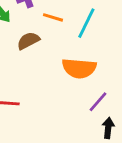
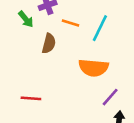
brown semicircle: (28, 41) -> (49, 43), turned 132

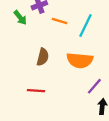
brown semicircle: (49, 43) -> (43, 57), moved
red line: (31, 98) -> (36, 91), moved

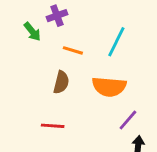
orange line: (60, 21) -> (73, 50), moved

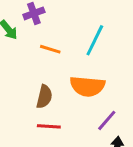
brown semicircle: (61, 82) -> (44, 97), moved
red line: (53, 126) -> (49, 126), moved

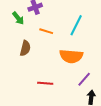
brown semicircle: (44, 97) -> (25, 48), moved

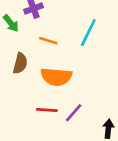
orange semicircle: (71, 56) -> (56, 77), moved
purple line: (84, 79) -> (74, 113), moved

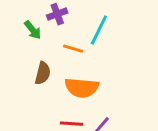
cyan line: (88, 33) -> (99, 30), moved

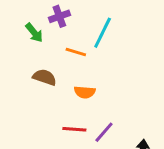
brown semicircle: (43, 73) -> (45, 77), turned -85
orange semicircle: (82, 88) -> (85, 92), size x0.6

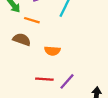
orange line: (76, 52) -> (32, 20), moved

